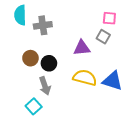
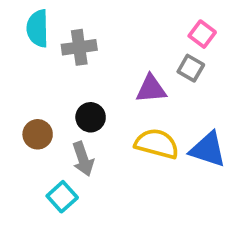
pink square: (109, 18) -> (202, 34), turned 32
brown circle: (30, 58) -> (38, 134), moved

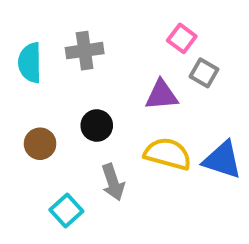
cyan semicircle: (38, 28) -> (30, 63), moved
pink square: (202, 34) -> (182, 38), moved
gray arrow: (83, 159) -> (113, 182), moved

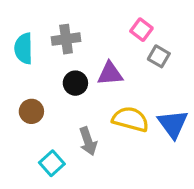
purple triangle: (162, 95) -> (110, 74), moved
black circle: (97, 126) -> (75, 83), moved
blue triangle: (222, 160) -> (173, 124), turned 36

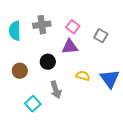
pink square: (141, 30) -> (73, 27), moved
black circle: (75, 83) -> (48, 62), moved
yellow semicircle: (130, 119) -> (83, 76), size x0.6

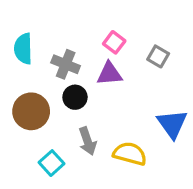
gray cross: (42, 25) -> (66, 64), moved, turned 30
brown circle: (20, 71) -> (31, 111), size x1.5
yellow semicircle: (83, 76) -> (130, 154), moved, size x1.5

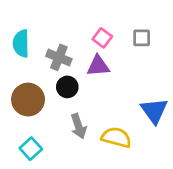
gray square: (158, 56) -> (142, 38), moved, turned -30
cyan square: (51, 163) -> (31, 149), moved

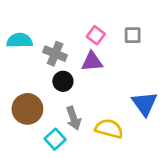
cyan semicircle: (21, 43) -> (20, 40), turned 90
brown circle: (28, 100) -> (27, 109), moved
cyan square: (31, 149) -> (55, 139), moved

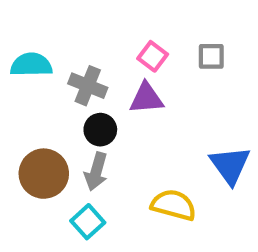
gray arrow: (73, 118) -> (96, 171), moved, turned 35

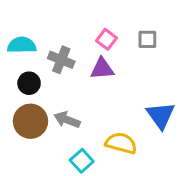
black circle: (100, 130) -> (29, 83), moved
gray arrow: (96, 171) -> (67, 120), turned 95
cyan square: (88, 222) -> (82, 161), moved

